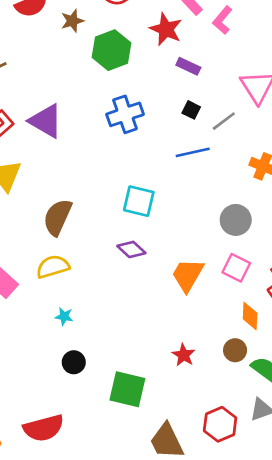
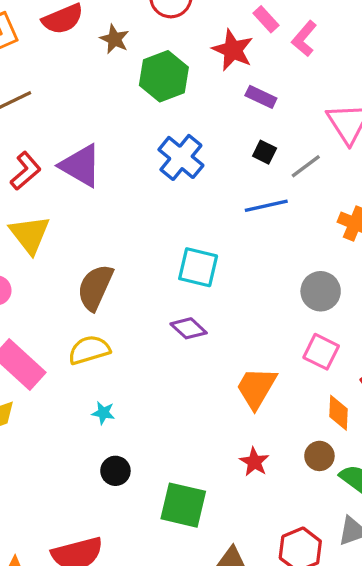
brown star: (72, 21) -> (114, 39), turned -30
blue cross: (125, 114) -> (181, 157), turned -32
orange trapezoid: (188, 275) -> (256, 388), moved

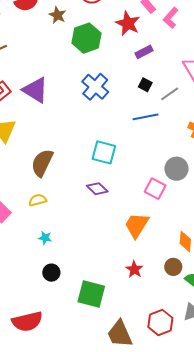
purple rectangle: (261, 97) -> (144, 52), turned -54
yellow semicircle: (89, 350) -> (38, 200), size x0.7
pink square: (321, 352) -> (155, 189), moved

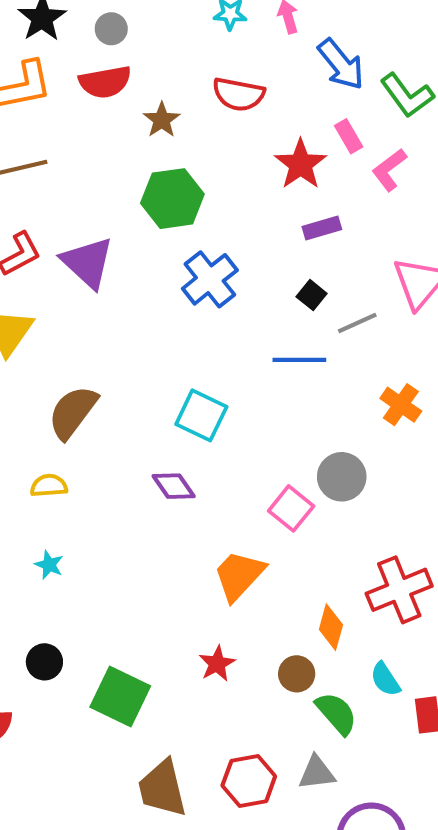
green hexagon: (86, 38) -> (172, 199), moved
black circle: (51, 273) -> (44, 662), moved

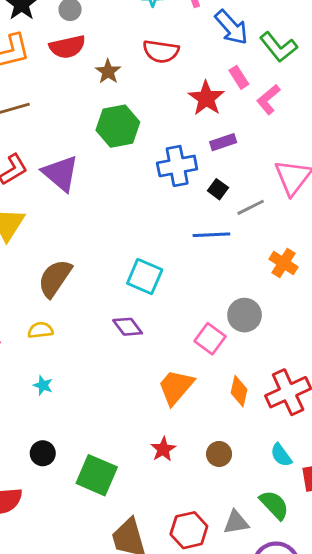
blue cross: (210, 279) -> (177, 166), moved, turned 30
orange diamond: (331, 627) -> (239, 391), moved
green semicircle: (336, 713) -> (274, 505), moved

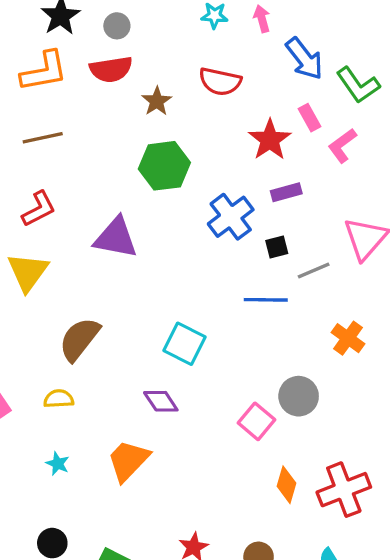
blue cross: (177, 166) -> (231, 217), turned -30
purple triangle: (61, 173) -> (116, 238), moved, turned -33
black square: (218, 189) -> (277, 247), turned 36
orange trapezoid: (176, 387) -> (128, 461), moved

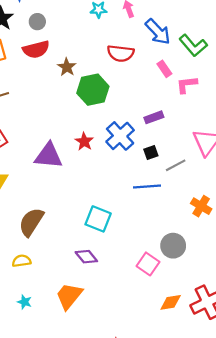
red semicircle: (220, 81) -> (121, 53), moved
red star: (270, 140) -> (84, 142), moved, size x0.7
pink L-shape: (342, 146) -> (187, 85), turned 35
green hexagon: (164, 166) -> (93, 90), moved
orange diamond: (287, 485) -> (171, 302), turned 70

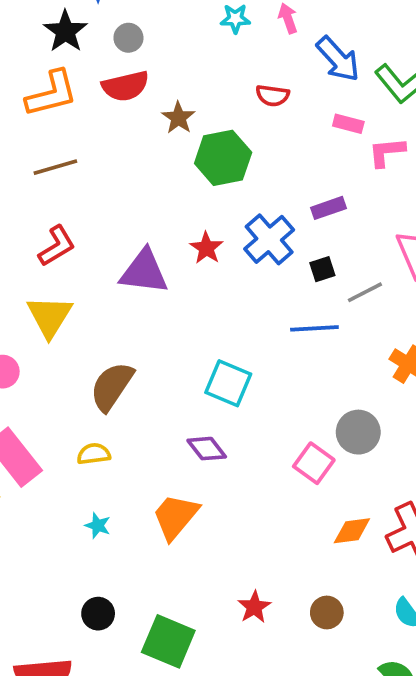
red semicircle: (121, 53) -> (273, 95), size x0.7
pink rectangle: (164, 69) -> (348, 124), turned -42

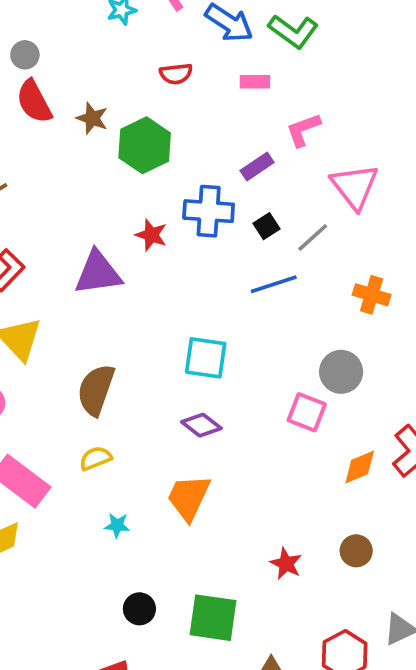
red semicircle: (125, 86) -> (34, 102), turned 90
pink L-shape: (387, 152) -> (303, 130), moved
blue cross: (269, 239) -> (209, 211), turned -30

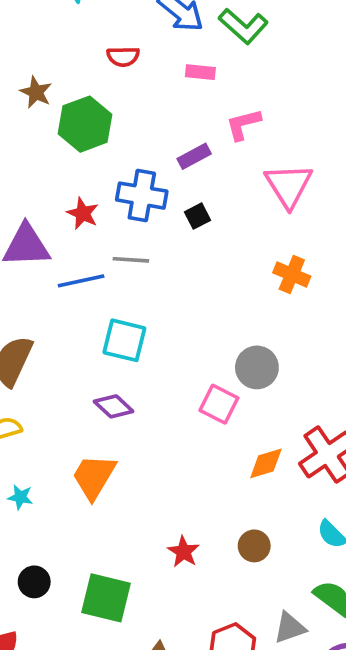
gray line: (313, 237) -> (131, 260), moved, turned 40
blue line: (274, 284) -> (81, 281), moved
orange cross: (372, 295) -> (292, 275), moved

